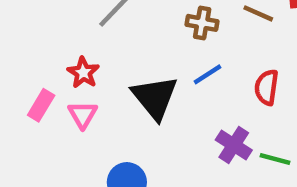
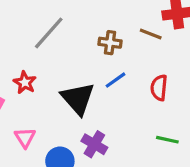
pink triangle: (83, 115) -> (25, 138), moved
purple cross: (234, 145) -> (94, 144), moved

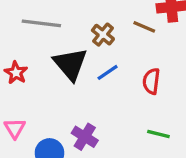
gray line: (49, 33) -> (41, 23), turned 54
brown cross: (110, 43) -> (103, 35), turned 30
black triangle: (78, 98) -> (70, 64), moved

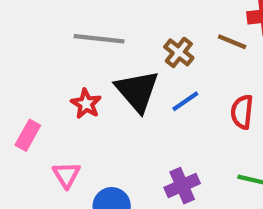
red star: (16, 73) -> (86, 104), moved
purple cross: (85, 137) -> (182, 186), moved, turned 35

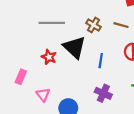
brown line: (232, 42) -> (121, 25), moved
blue line: (185, 101) -> (101, 61), moved, turned -40
purple cross: (182, 186) -> (103, 93), turned -35

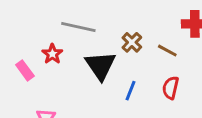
red star: (49, 57) -> (52, 54), moved
pink rectangle: (21, 77) -> (25, 70), moved, turned -72

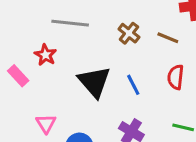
black triangle: (101, 66) -> (94, 82), moved
blue line: (131, 91) -> (133, 85), turned -42

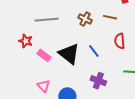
red star: (45, 55) -> (26, 41), moved
pink rectangle: (18, 76) -> (44, 55), moved

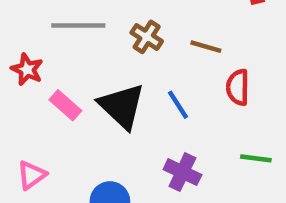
brown line: (110, 17) -> (206, 47), moved
brown cross: (85, 19) -> (147, 37), moved
pink triangle: (44, 86) -> (32, 175), moved, turned 32

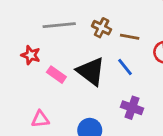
brown line: (206, 47) -> (130, 37), moved
pink triangle: (32, 175) -> (40, 119), turned 36

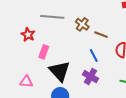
black triangle: (91, 71) -> (60, 71), moved
pink rectangle: (56, 75) -> (44, 52), turned 64
purple cross: (132, 108) -> (90, 77), moved

